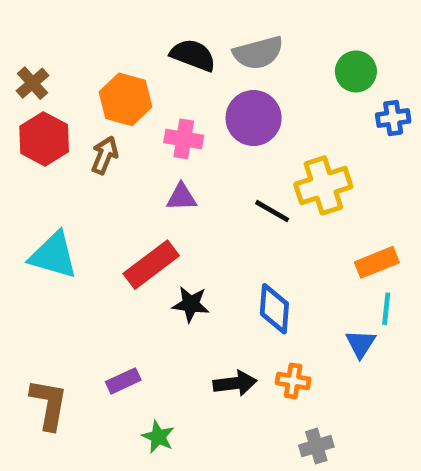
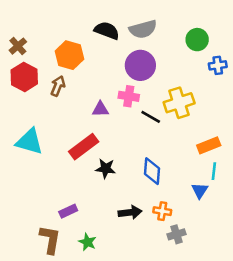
pink cross: (184, 139) -> (129, 96), moved
brown L-shape: (49, 404) -> (50, 239), moved
gray cross: (316, 446) -> (176, 234), moved

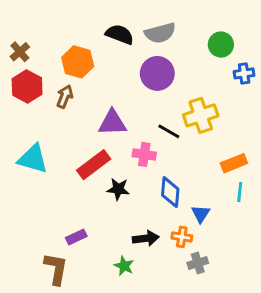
pink cross: (129, 96) -> (144, 154), moved
purple triangle: (100, 109) -> (112, 123), size x1.5
blue triangle: (200, 190) -> (201, 214), moved
green star: (87, 242) -> (124, 266), moved

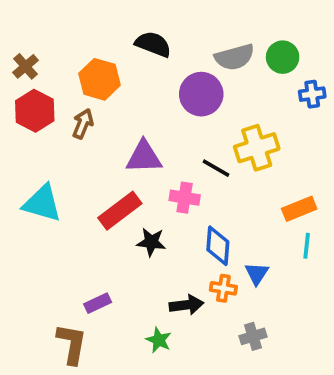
gray semicircle: (160, 33) -> (235, 57), moved
orange cross: (182, 237) -> (223, 288), moved

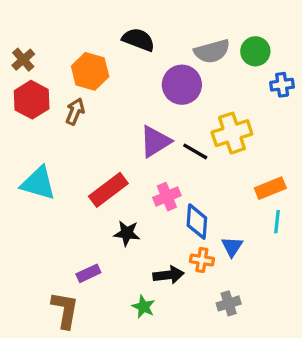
purple triangle: (144, 157) -> (155, 141), moved, turned -30
pink cross: (185, 198) -> (167, 197), moved, turned -32
black star: (151, 242) -> (127, 233), moved

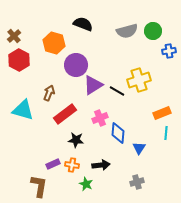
purple circle: (182, 85) -> (76, 65), moved
brown arrow: (75, 111) -> (49, 93), moved
orange cross: (202, 260) -> (72, 165), moved

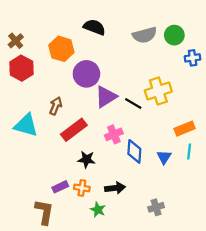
blue triangle: (139, 148) -> (164, 157), moved

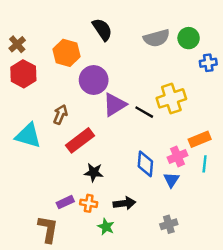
black semicircle: (94, 27) -> (102, 29), turned 35
pink cross: (114, 134) -> (177, 156), moved
blue triangle: (164, 157) -> (171, 180), moved

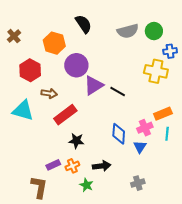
red hexagon: (23, 74) -> (30, 70), moved
yellow cross: (171, 98) -> (156, 71), moved, turned 30
brown arrow: (60, 115) -> (49, 93), turned 77
orange cross: (89, 203) -> (72, 166), turned -32

